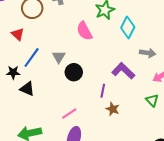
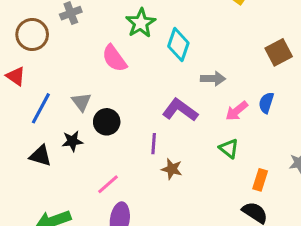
black star: (13, 72) -> (72, 141), moved

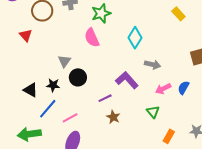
green star: (141, 23) -> (101, 13), moved
blue line: (41, 108) -> (48, 109), moved
purple line: (154, 144) -> (105, 98), turned 48

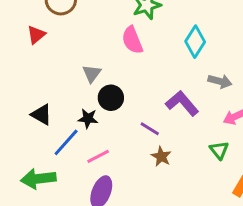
red triangle: (26, 35) -> (36, 35), turned 32
black star: (53, 85) -> (88, 119), moved
purple line: (105, 98) -> (150, 129), turned 56

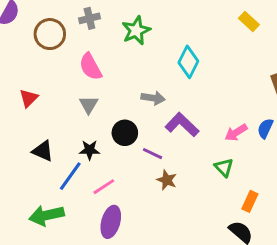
red triangle: (36, 35) -> (29, 98), moved
pink semicircle: (132, 40) -> (90, 67), moved
gray arrow: (220, 81) -> (153, 98), moved
black circle: (111, 98) -> (125, 133), moved

